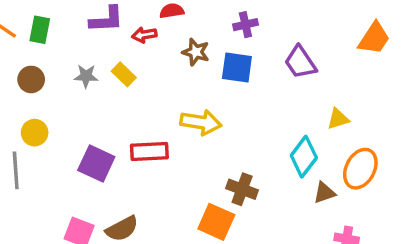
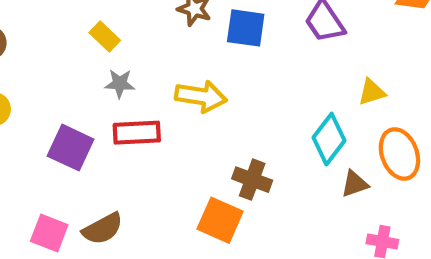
gray star: (86, 76) -> (120, 83), moved
orange ellipse: (360, 169) -> (399, 154), turned -48

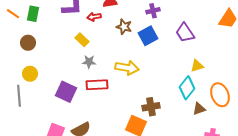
blue square: (246, 28) -> (148, 36), turned -36
yellow triangle: (372, 92) -> (197, 66), moved
brown cross: (252, 180) -> (151, 107), turned -30

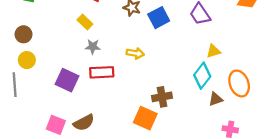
brown circle: (28, 43) -> (23, 34), moved
yellow arrow: (127, 68) -> (135, 53), size x0.7

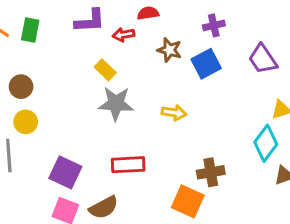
gray star: (93, 47) -> (116, 103), size x1.6
red rectangle: (102, 72) -> (128, 165), moved
purple square: (67, 80) -> (65, 172), moved

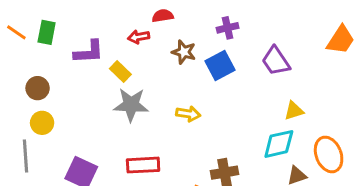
purple L-shape: (90, 21) -> (89, 52), moved
cyan diamond: (266, 143) -> (279, 144), turned 40

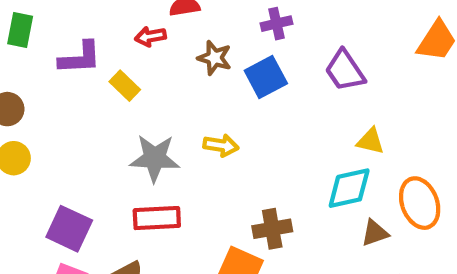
gray star: (131, 105) -> (155, 158), moved
yellow triangle: (294, 111) -> (370, 141), turned 30

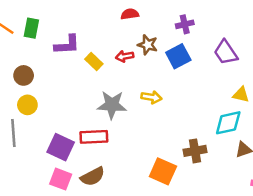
red arrow: (150, 36) -> (125, 56), moved
red rectangle: (157, 218) -> (94, 137), moved
brown cross: (272, 229) -> (195, 151), moved

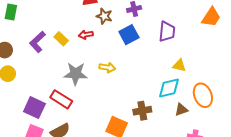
purple L-shape: (67, 45) -> (38, 42), moved, turned 140
brown star: (148, 45) -> (104, 16), moved
purple trapezoid: (226, 52) -> (167, 32), turned -140
red rectangle: (94, 137) -> (61, 99), turned 35

